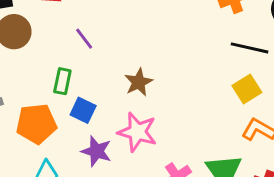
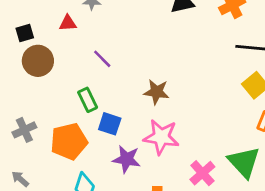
green rectangle: (62, 81) -> (88, 100), turned -30
brown star: (139, 82) -> (156, 92), turned -30

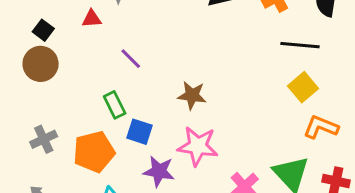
black square: (25, 33) -> (43, 30), turned -36
brown circle: (38, 61) -> (41, 64), moved

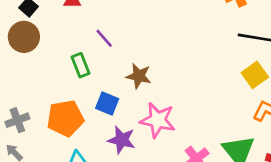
brown star: (192, 95) -> (139, 76), moved
green rectangle: (115, 105) -> (81, 65), moved
gray cross: (44, 139) -> (17, 120), moved

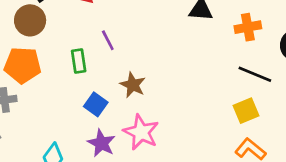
orange pentagon: (65, 118) -> (23, 65), moved

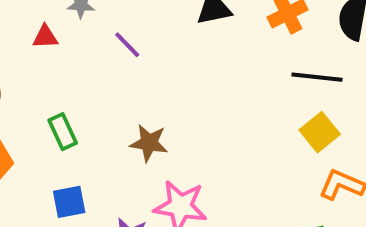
purple line: (108, 40) -> (127, 45), moved
blue square: (96, 104) -> (69, 202), moved, turned -30

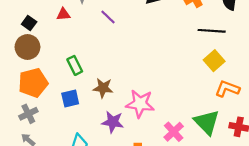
brown star: (149, 143) -> (103, 88), moved
blue square: (69, 202) -> (70, 99), moved

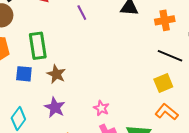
green rectangle: (75, 65) -> (38, 46), size x1.5
pink star: (140, 104) -> (101, 108), moved, size x0.6

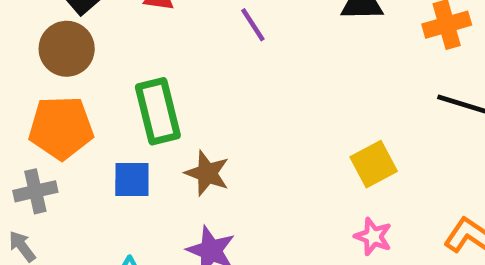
yellow square: (163, 83) -> (374, 164), moved
pink star: (101, 108) -> (373, 237), moved

